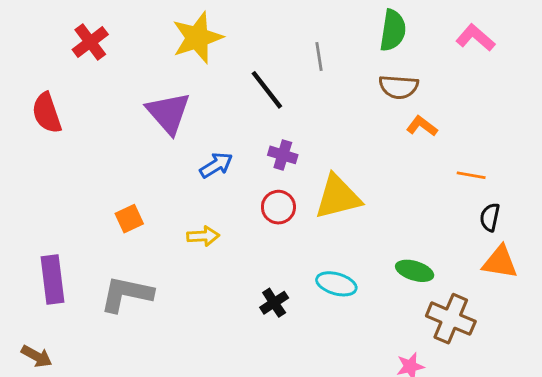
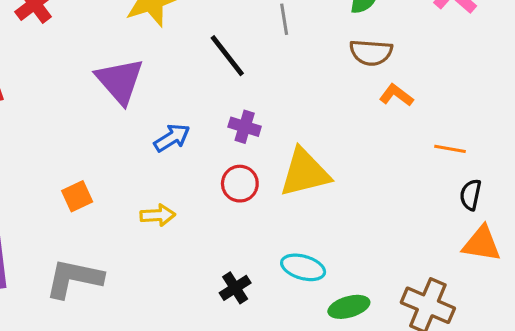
green ellipse: (415, 271) -> (349, 307), moved, turned -33

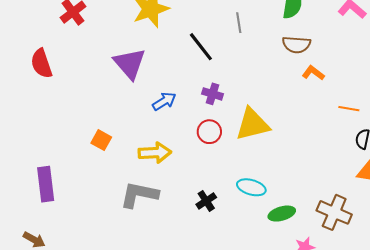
orange square: (77, 196) -> (101, 140), turned -36
yellow arrow: (158, 215) -> (155, 153), size x1.4
gray L-shape: (74, 278) -> (139, 195), moved

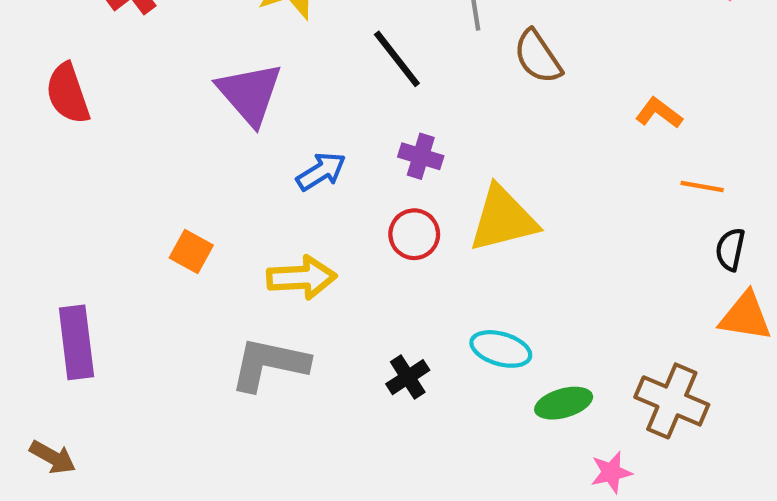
brown semicircle: (296, 45) -> (538, 57), moved, turned 52
orange L-shape: (313, 73) -> (659, 113), moved

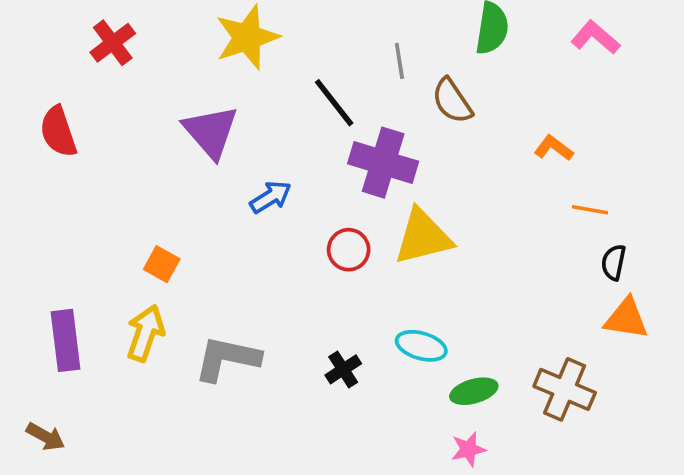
purple cross: (421, 156) -> (383, 163), moved, size x1.8
yellow arrow: (302, 278) -> (145, 333), moved, turned -68
pink star: (611, 472) -> (468, 449), moved

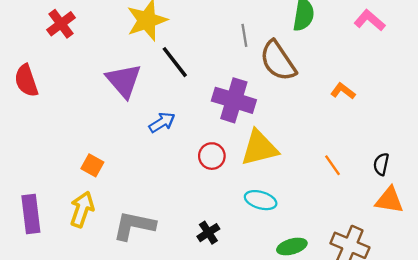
brown semicircle: (452, 101) -> (278, 61), size x1.4
black line: (334, 103) -> (175, 62), moved
orange line: (590, 210) -> (332, 165), moved, turned 45
cyan ellipse: (421, 346) -> (261, 200), moved

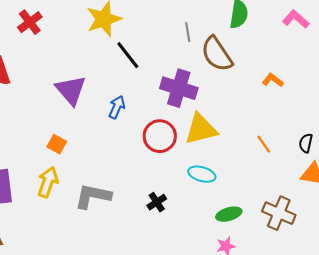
purple triangle: (124, 81) -> (71, 90), moved
blue arrow: (162, 122) -> (117, 107), turned -35
red circle: (212, 156) -> (160, 136), size x1.4

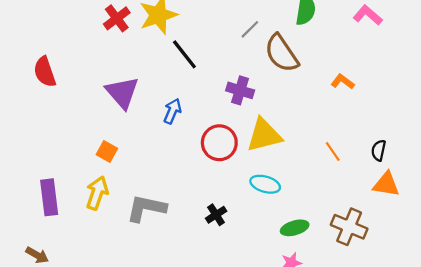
red cross: (30, 22) -> (117, 18), moved
gray line: (188, 32) -> (250, 29), turned 54
purple cross: (179, 88) -> (240, 90), size x0.7

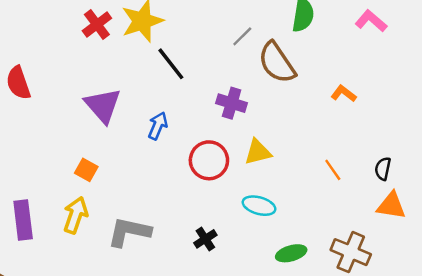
yellow triangle: (264, 135) -> (258, 152), size x0.7

